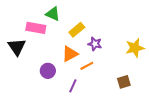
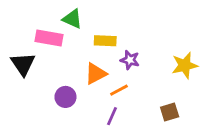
yellow rectangle: (77, 30) -> (105, 41), turned 42
purple line: (73, 86) -> (112, 116), moved

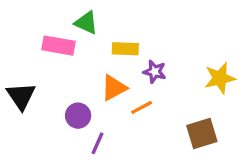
black triangle: (23, 64) -> (21, 96), moved
brown square: (170, 112) -> (202, 134), size x1.4
purple line: (112, 116) -> (98, 143), moved

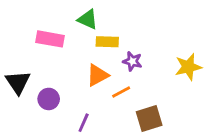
green triangle: (86, 23) -> (88, 19), moved
purple circle: (78, 116) -> (49, 99), moved
brown square: (202, 134) -> (149, 119), moved

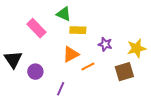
pink rectangle: (50, 39) -> (36, 28), turned 36
purple star: (132, 61) -> (105, 44), moved
brown square: (149, 119) -> (124, 72), moved

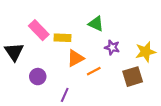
green triangle: (64, 14) -> (96, 24), moved
yellow rectangle: (78, 30) -> (63, 38), moved
black triangle: (13, 59) -> (14, 52), moved

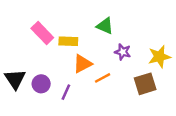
black triangle: (14, 52) -> (15, 79), moved
purple line: (65, 95) -> (66, 92), moved

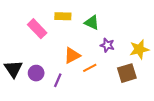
yellow rectangle: (68, 41) -> (63, 16), moved

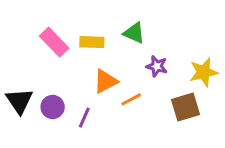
yellow rectangle: (63, 16) -> (92, 42), moved

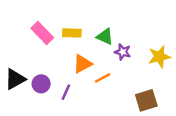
green triangle: (134, 33) -> (105, 37), moved
black triangle: (19, 101) -> (15, 79), turned 35
brown square: (185, 107) -> (146, 100), moved

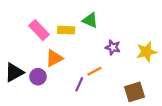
green triangle: (105, 37) -> (90, 20), moved
orange triangle: (82, 64) -> (54, 58), moved
purple line: (66, 92) -> (79, 84), moved

